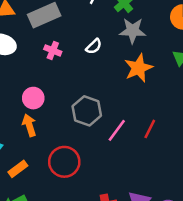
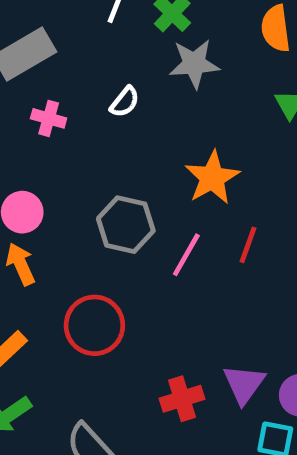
orange star: (138, 68) -> (212, 178), moved

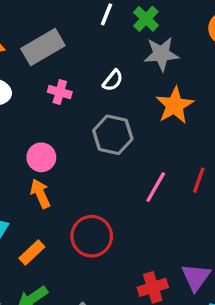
orange star: (212, 178) -> (175, 105), moved
gray hexagon: (126, 225) -> (113, 135), moved

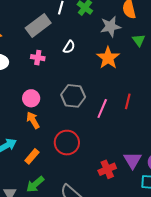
gray rectangle: (43, 47) -> (38, 25), moved
gray star: (161, 54) -> (111, 27), moved
gray hexagon: (113, 135) -> (73, 96), moved

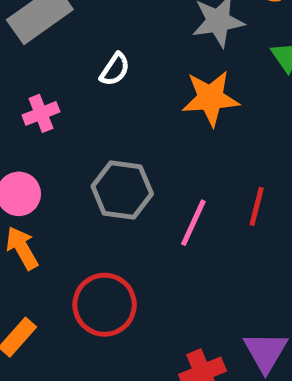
pink cross: (38, 58) -> (41, 113), moved, turned -32
orange star: (108, 58) -> (210, 98), turned 30

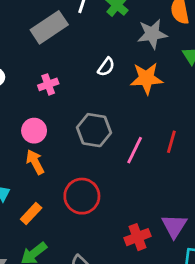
white semicircle: (115, 69) -> (106, 67), moved

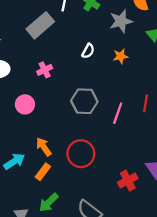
orange star: (147, 78) -> (121, 56), size x0.6
pink circle: (34, 131) -> (25, 104), moved
orange arrow: (35, 162) -> (44, 147), moved

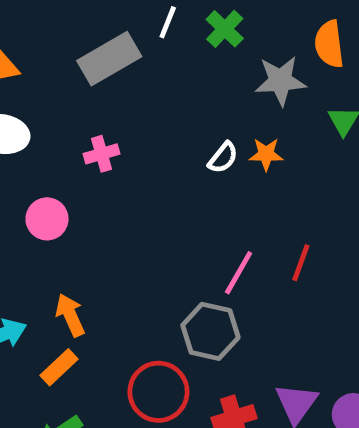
white semicircle: (88, 51) -> (223, 158), moved
gray hexagon: (84, 101) -> (210, 331), moved
red circle: (81, 154) -> (158, 392), moved

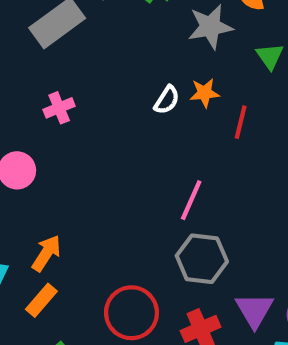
red line: (301, 263) -> (241, 122), moved
orange arrow: (70, 315) -> (46, 253), turned 63
gray hexagon: (210, 331) -> (202, 259), moved

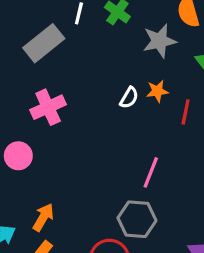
pink cross: (59, 108) -> (48, 107), size x1.5
gray hexagon: (202, 259) -> (137, 219), moved

